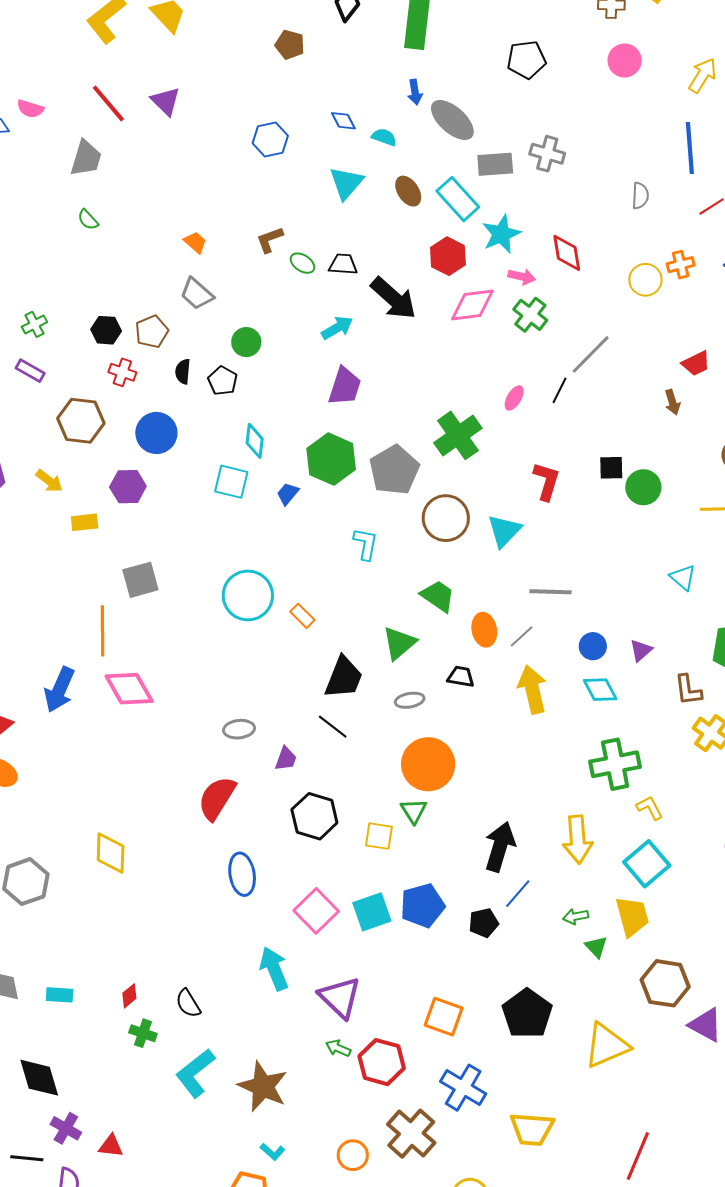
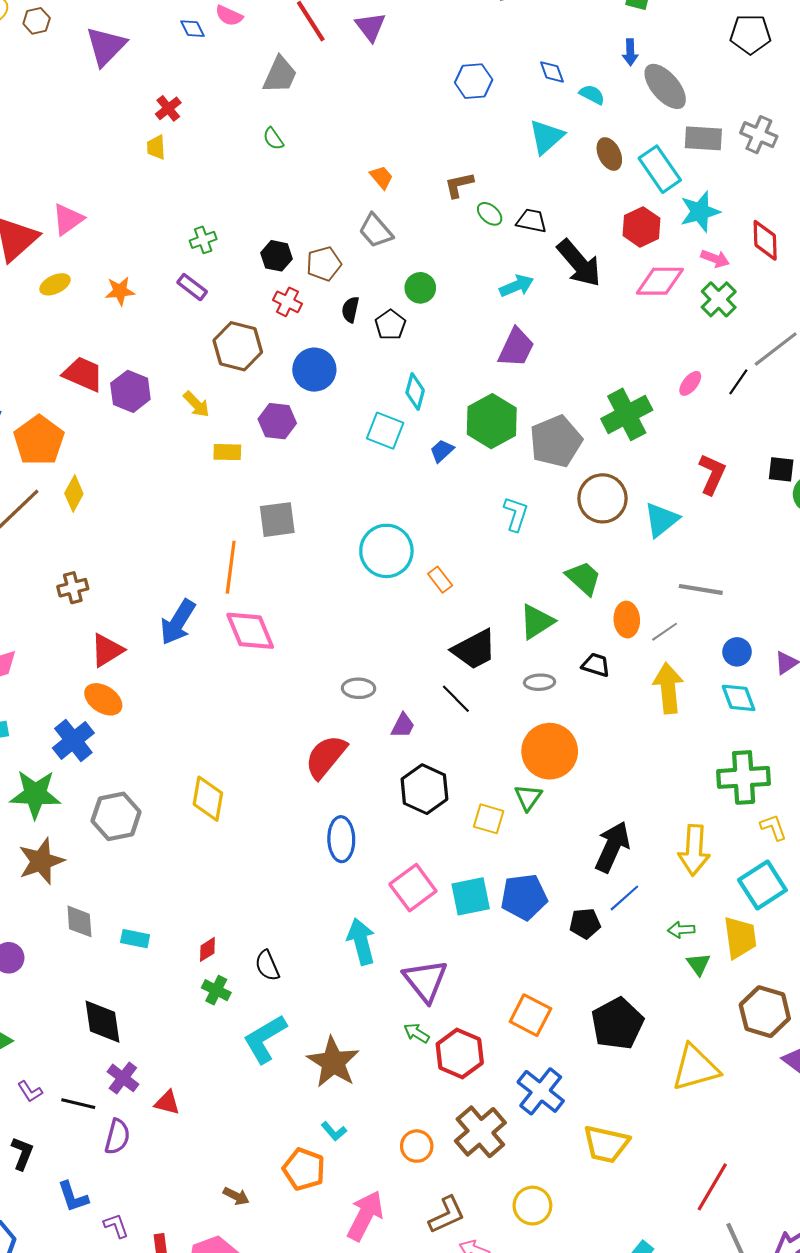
black trapezoid: (344, 678) -> (474, 649), turned 33

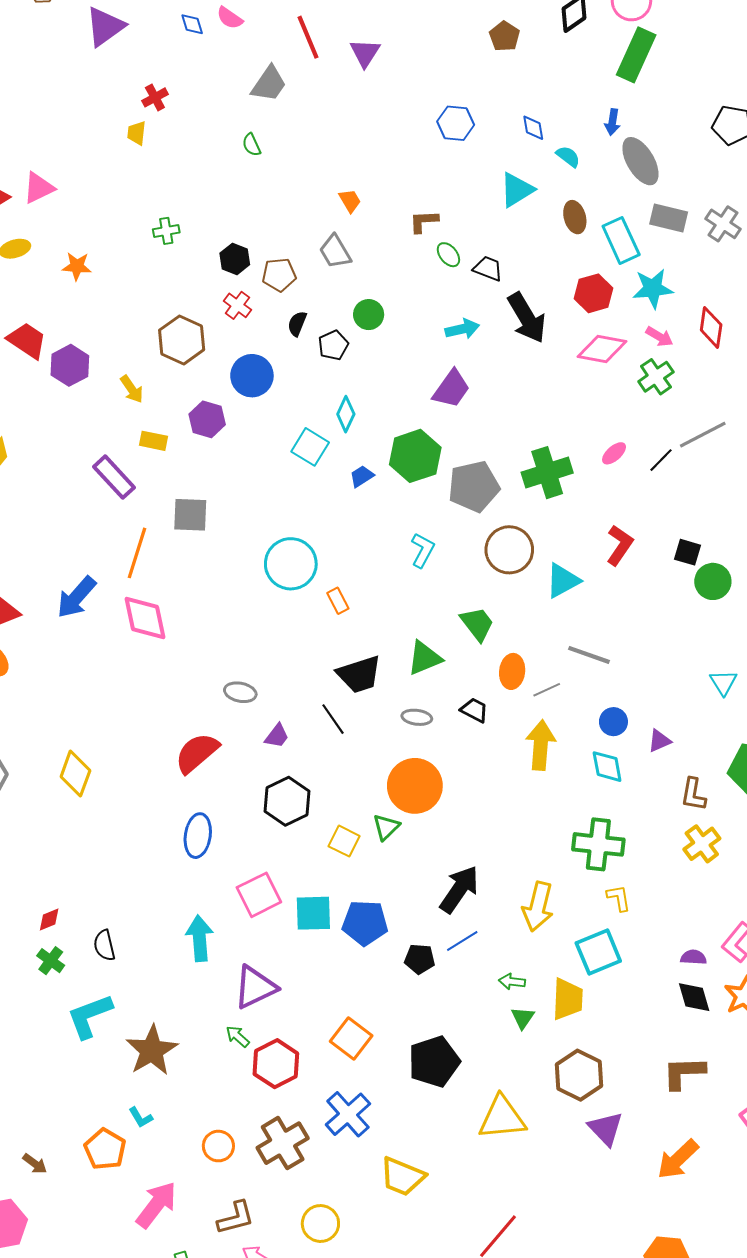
purple rectangle: (192, 287) -> (114, 477), moved, size x1.5
purple triangle: (425, 981) -> (255, 987), turned 33

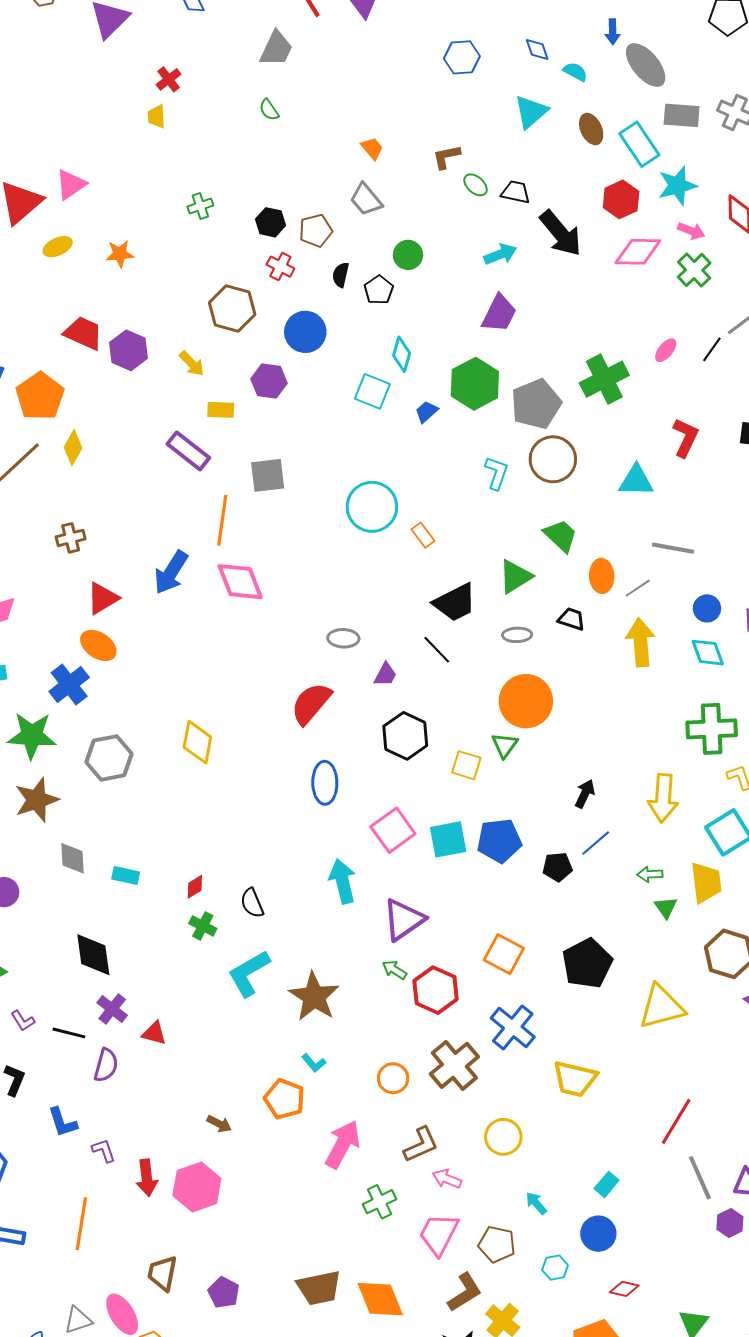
brown circle: (509, 550) -> (553, 459), moved
cyan triangle: (563, 581) -> (636, 481), turned 39
black arrow: (459, 889) -> (585, 794), size x0.6

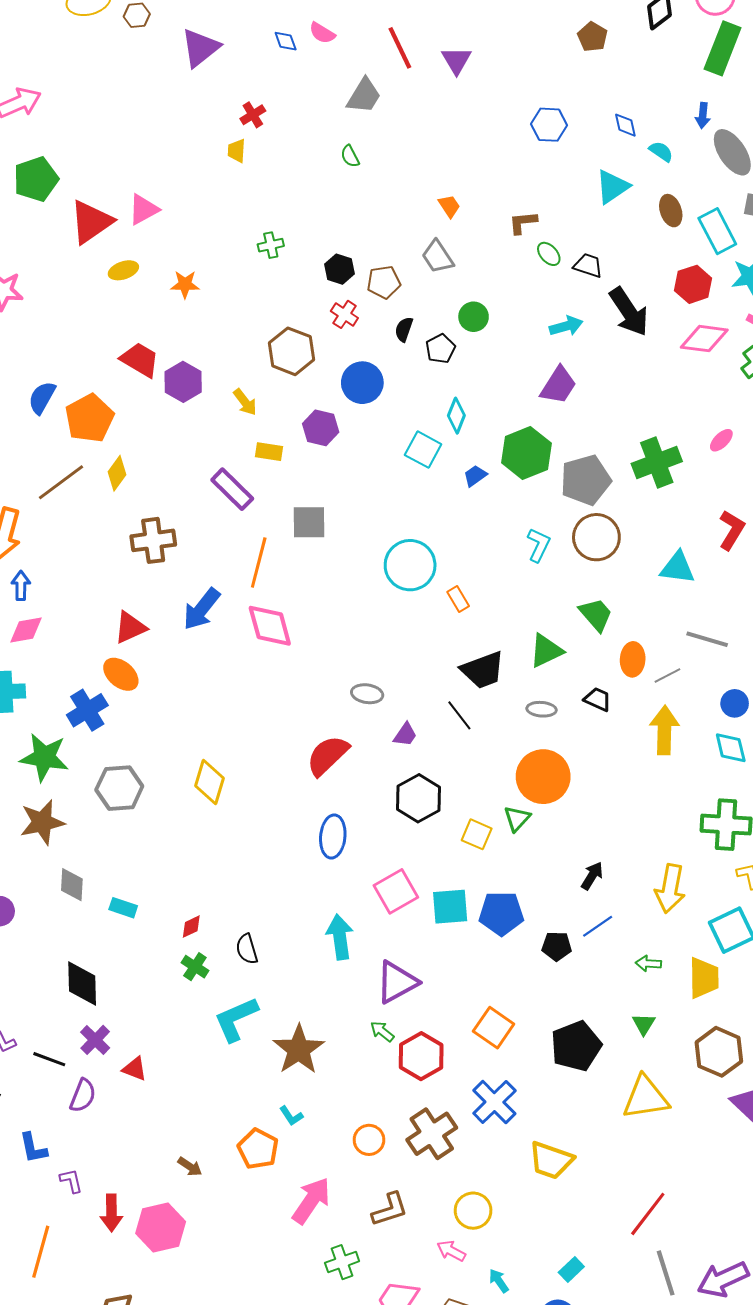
brown cross: (71, 538) -> (153, 540), moved, size x1.5
green triangle: (666, 907) -> (644, 1024), moved
pink arrow: (447, 1179) -> (451, 1251), moved

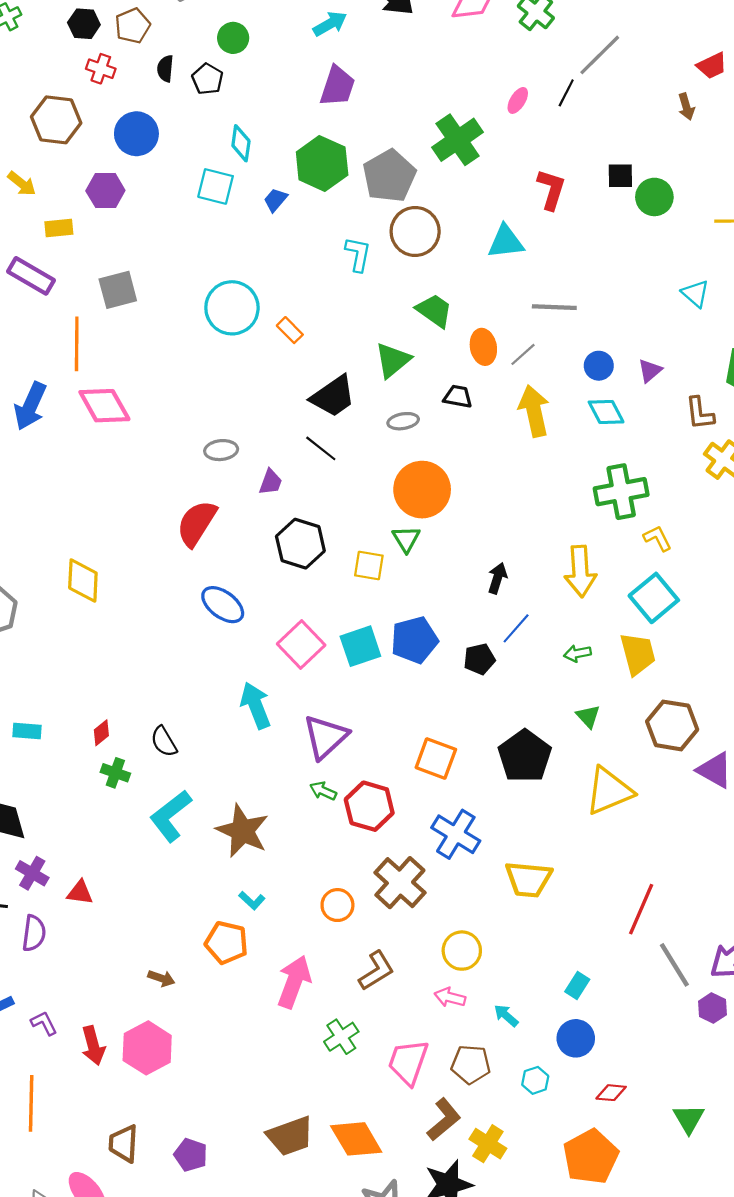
blue ellipse: (333, 836) -> (223, 605), turned -45

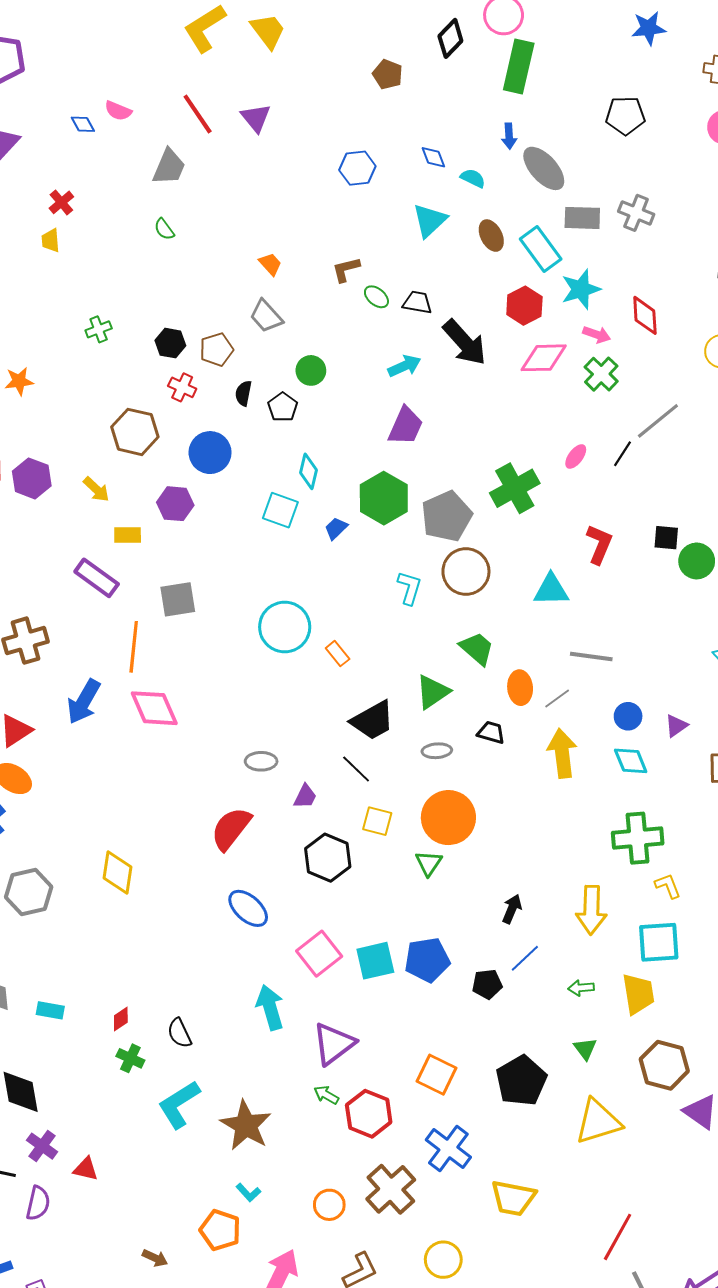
yellow square: (369, 565) -> (377, 821), moved
cyan square: (654, 598) -> (659, 942), turned 30

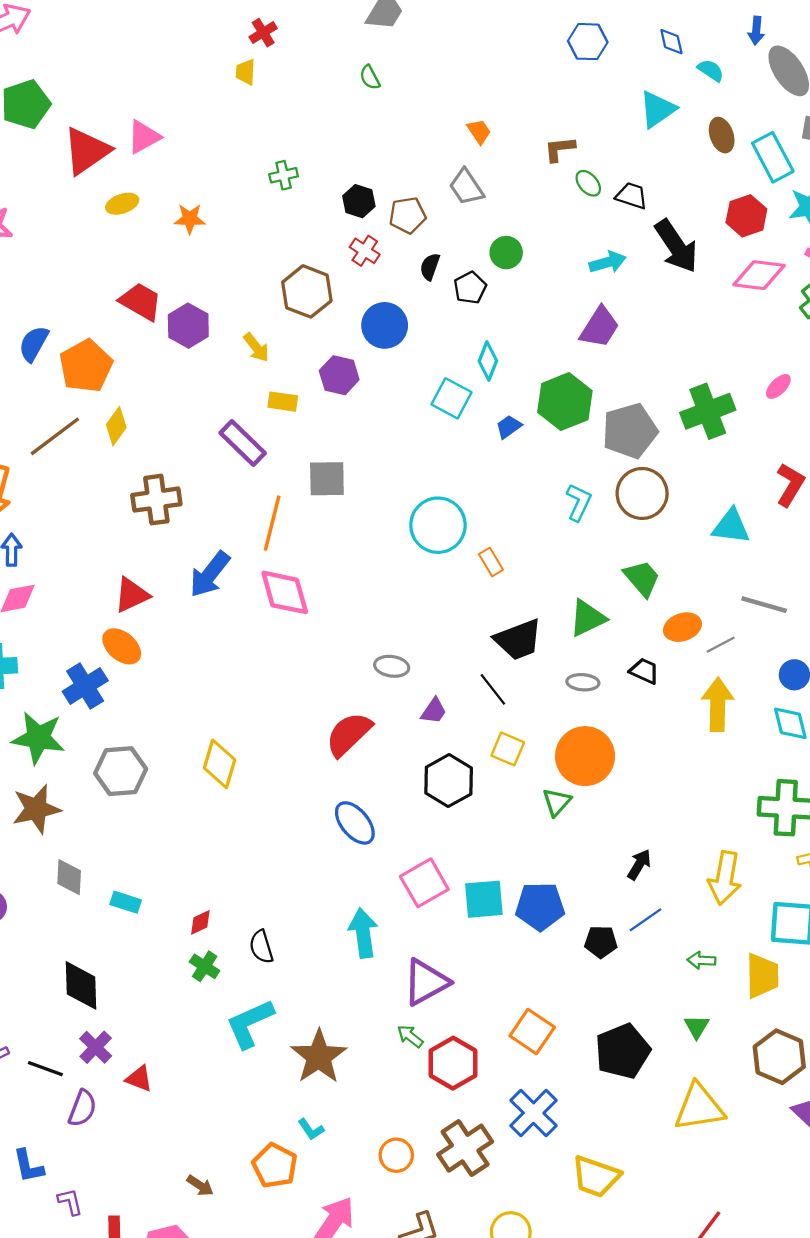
orange ellipse: (520, 688) -> (682, 627), turned 68

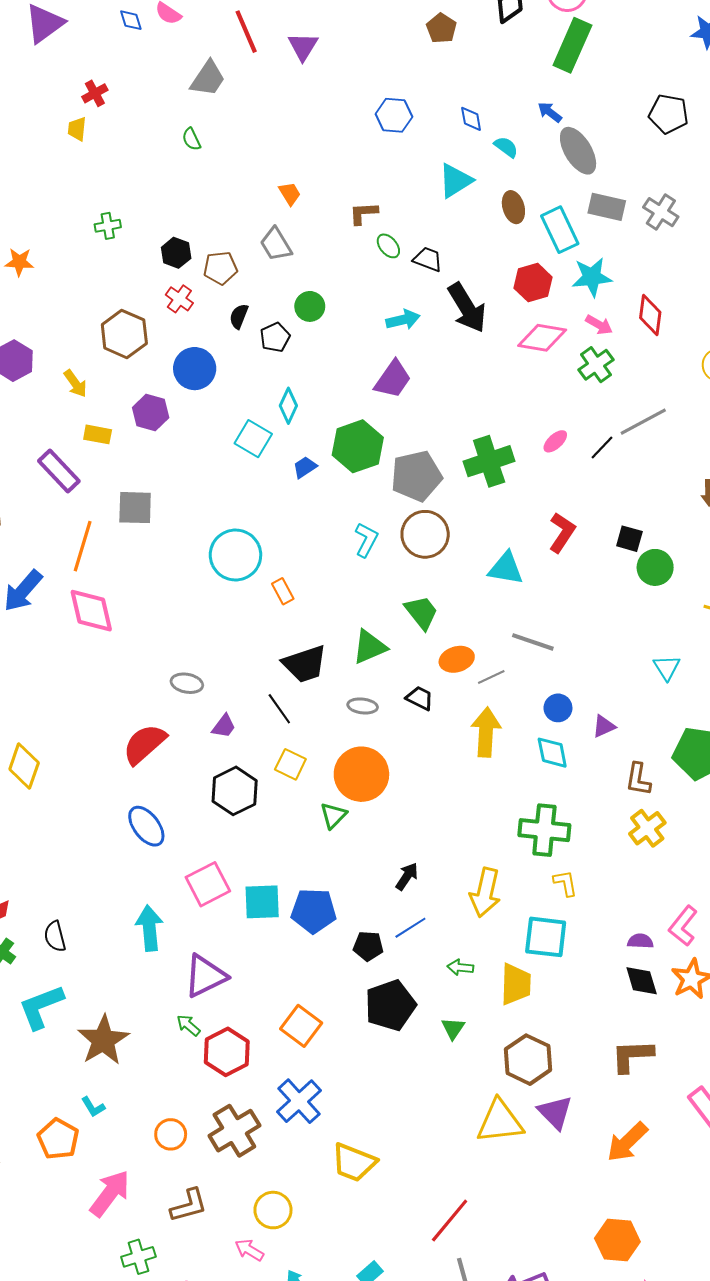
blue arrow: (756, 31) -> (550, 112), turned 120
black pentagon: (623, 1051) -> (390, 1005), moved
yellow triangle: (699, 1107) -> (500, 1122), moved

